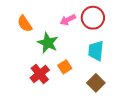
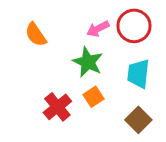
green star: (48, 43) -> (88, 62), moved

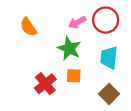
orange square: (94, 97) -> (74, 76), turned 35

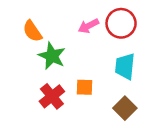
green star: (69, 48) -> (52, 56), moved

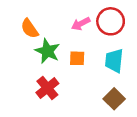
orange square: (85, 87) -> (77, 58), moved

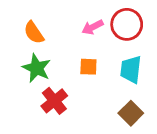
green star: (47, 51) -> (37, 68), moved

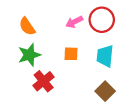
green star: (37, 68) -> (29, 55), turned 30

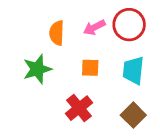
orange semicircle: (27, 26) -> (57, 33), moved, turned 36
red cross: (44, 81) -> (79, 108), moved

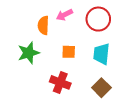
pink arrow: (94, 27) -> (64, 15), moved
red cross: (79, 108) -> (60, 82), turned -30

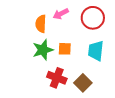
green star: (29, 53) -> (43, 50), moved
brown square: (101, 88) -> (83, 83), moved

